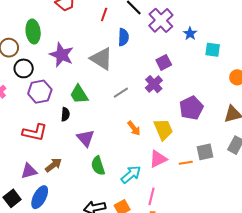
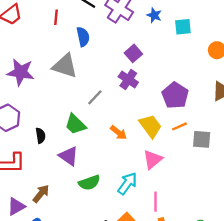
green trapezoid: (79, 94) -> (75, 124), moved
gray square: (205, 152) -> (202, 139), turned 30
orange line: (186, 163) -> (179, 126), moved
green semicircle: (98, 166) -> (89, 183), turned -78

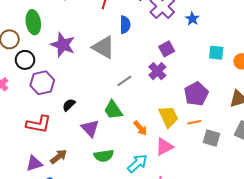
cyan square: (183, 27) -> (216, 53), moved
green trapezoid: (75, 124) -> (113, 110), moved
orange arrow: (118, 133) -> (140, 128), moved
black semicircle: (40, 136) -> (69, 105), turned -136

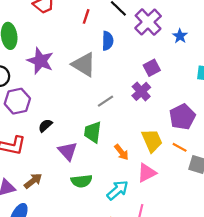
green trapezoid: (113, 110) -> (93, 132), turned 40
orange line: (194, 122) -> (180, 147), turned 40

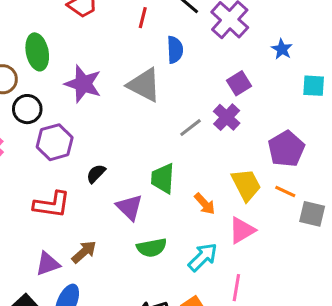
blue star: (180, 36) -> (282, 49), moved
gray line: (105, 101) -> (190, 128), moved

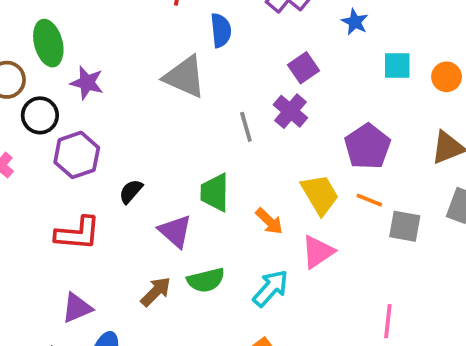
purple star: (83, 84) -> (87, 83), moved, size x0.7
gray line: (190, 128) -> (246, 127), turned -65
brown arrow: (84, 252) -> (156, 292), moved
pink line: (236, 288) -> (388, 321), moved

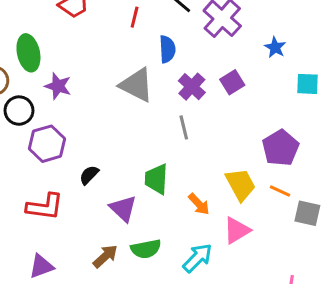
purple cross: (290, 111) -> (192, 87), moved

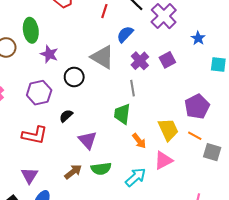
blue semicircle: (167, 49) -> (125, 34), turned -138
black circle: (19, 111) -> (74, 77), moved
green trapezoid: (156, 179) -> (122, 114), moved
purple triangle: (41, 266) -> (29, 175), turned -42

